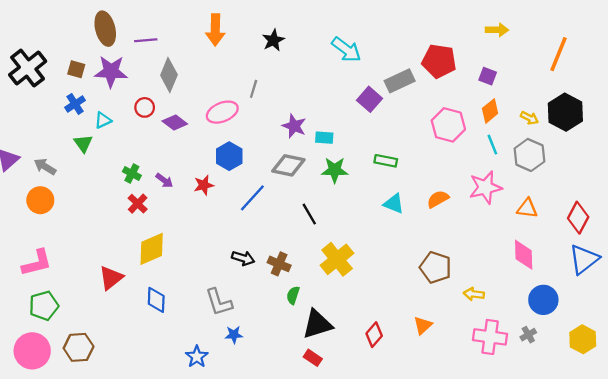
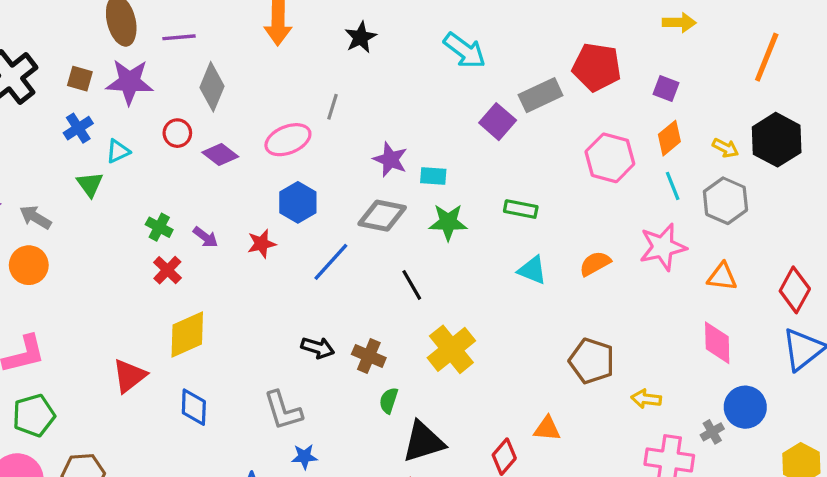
orange triangle: (423, 325) -> (547, 429), moved, turned 48
gray cross: (528, 335) -> (712, 432), moved

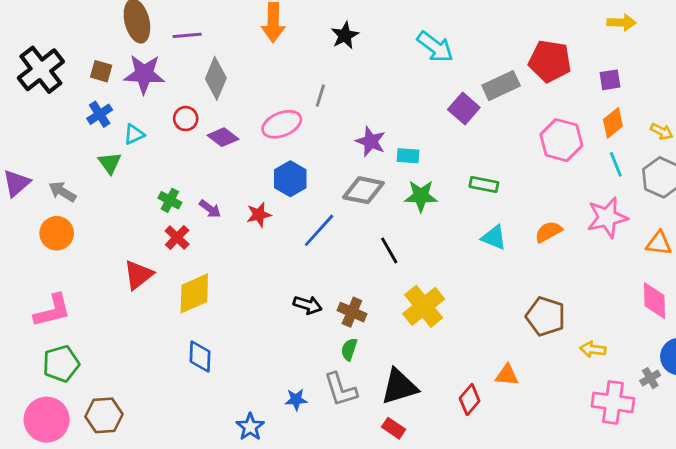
purple square: (666, 88) -> (610, 80), turned -30
red triangle: (129, 376) -> (138, 275), moved
green semicircle: (389, 401) -> (349, 349), moved
gray L-shape: (283, 410) -> (341, 390), moved

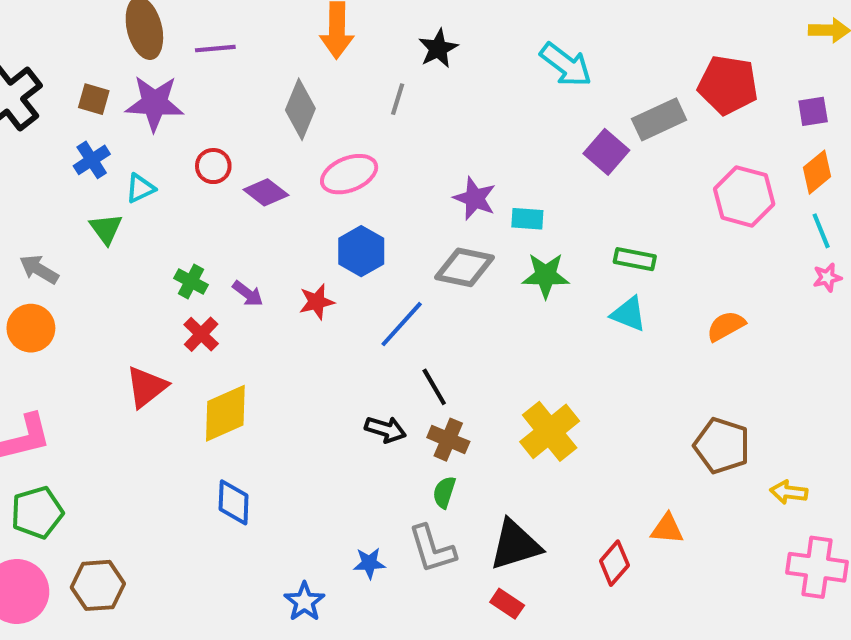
gray diamond: (216, 78) -> (300, 109), moved
gray line: (320, 96) -> (398, 99), moved
pink star: (607, 217) -> (827, 277), moved, size x0.5
cyan triangle: (494, 238) -> (629, 314), moved
black line: (389, 250) -> (434, 387), moved

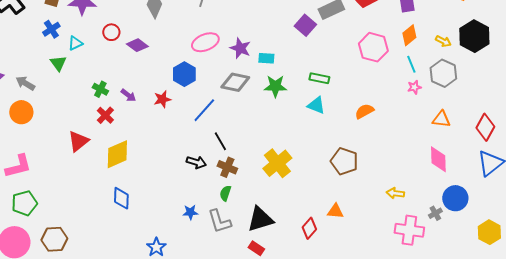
pink ellipse: (349, 174) -> (205, 42), moved
brown pentagon: (722, 446) -> (344, 161), moved
blue star: (369, 563) -> (190, 212), moved

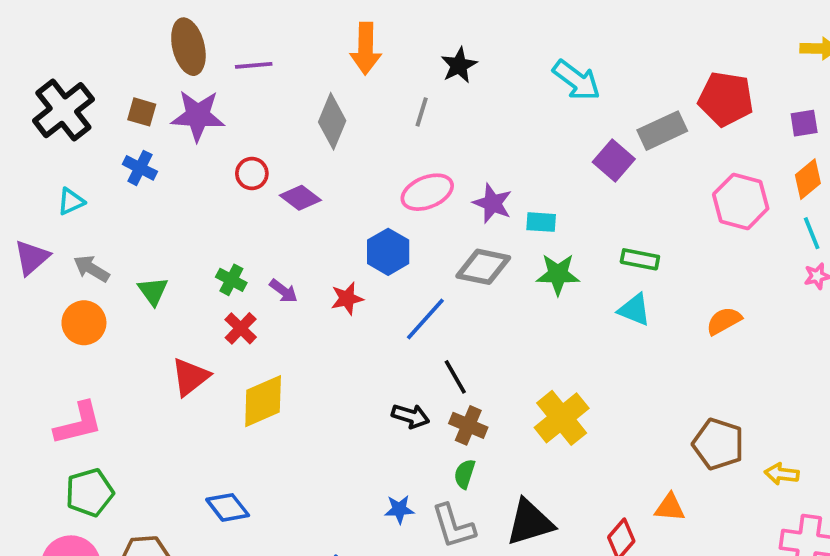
blue cross: (51, 29) -> (140, 168), turned -30
cyan triangle: (75, 43) -> (71, 201), moved
green triangle: (58, 63) -> (153, 291), moved
brown pentagon: (344, 161) -> (718, 444), moved
blue diamond: (121, 198) -> (228, 507), moved, turned -40

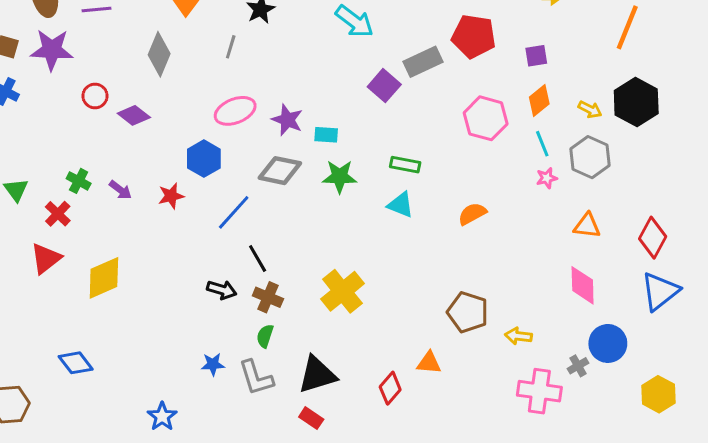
red cross: (241, 328) -> (58, 214), moved

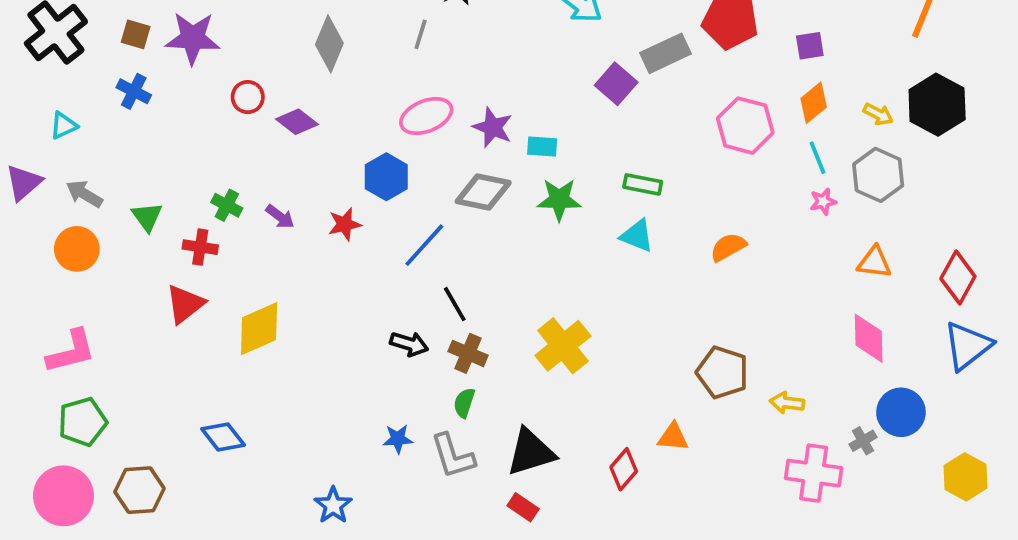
red cross: (58, 214) -> (200, 247), turned -35

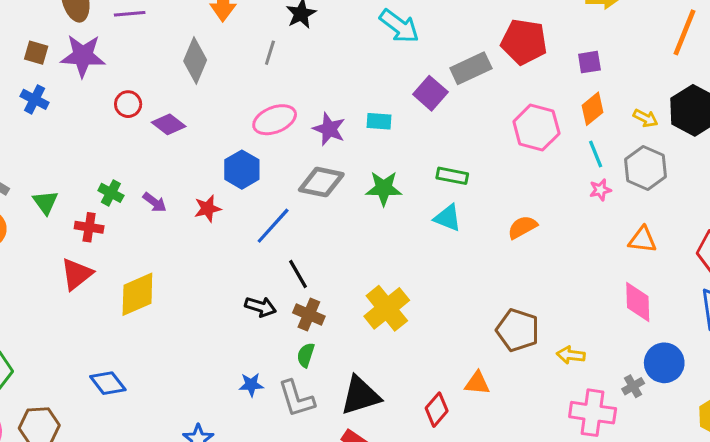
cyan rectangle: (542, 146) -> (379, 121), moved

